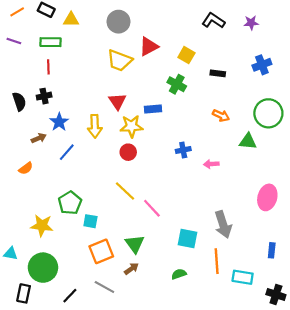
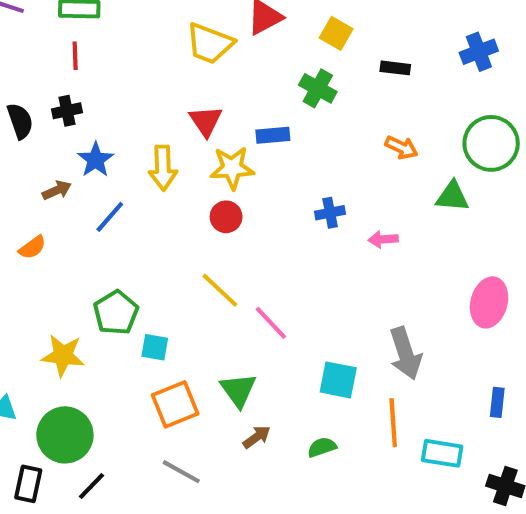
brown arrow: (131, 269) -> (257, 437), moved
black line: (70, 296) -> (91, 486), moved

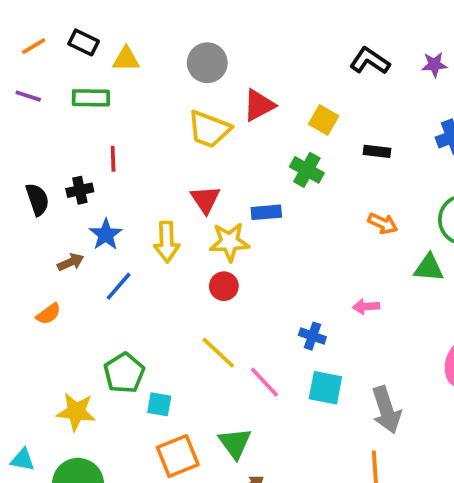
red line: (75, 56) -> (113, 159), moved
blue cross: (330, 213) -> (312, 336), moved, turned 30
cyan square: (338, 380) -> (325, 388), moved

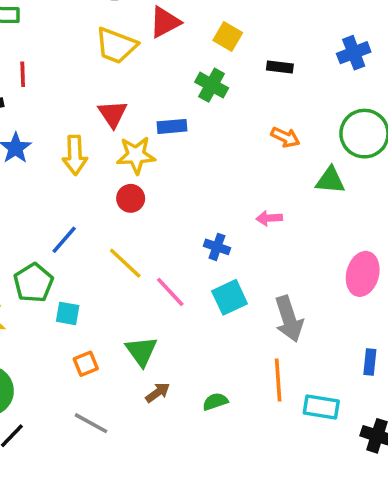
blue line: (119, 286) -> (64, 240), moved
cyan square: (325, 388) -> (230, 297), turned -36
orange square: (178, 456) -> (86, 364), size x0.6

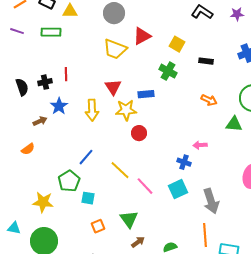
red line: (23, 74) -> (66, 74), moved
red circle: (131, 198) -> (139, 133), moved
blue cross: (217, 247) -> (184, 162), moved

